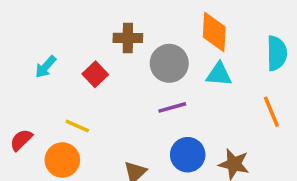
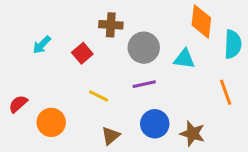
orange diamond: (214, 32) -> (201, 22), moved
yellow line: (77, 126) -> (99, 96), moved

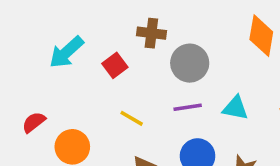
cyan arrow: (42, 45) -> (66, 52), size x1.5
cyan triangle: (184, 59) -> (235, 108), moved

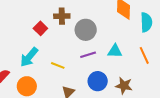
cyan arrow: (66, 52) -> (29, 57), moved
red square: (115, 65) -> (40, 28), moved

